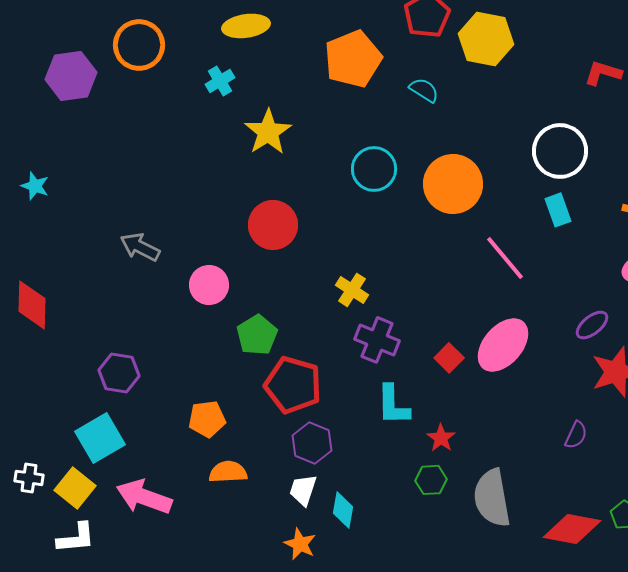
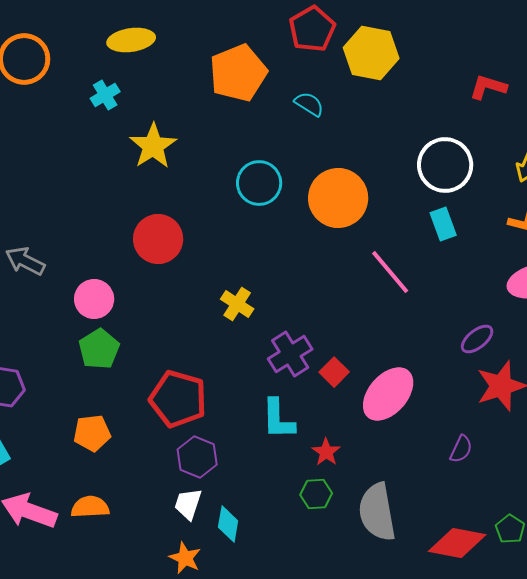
green pentagon: (257, 335) -> (99, 349), moved
purple cross: (377, 340) -> (290, 354), moved, turned 36
pink ellipse: (503, 345) -> (388, 394), moved
orange semicircle: (228, 472) -> (90, 507), moved

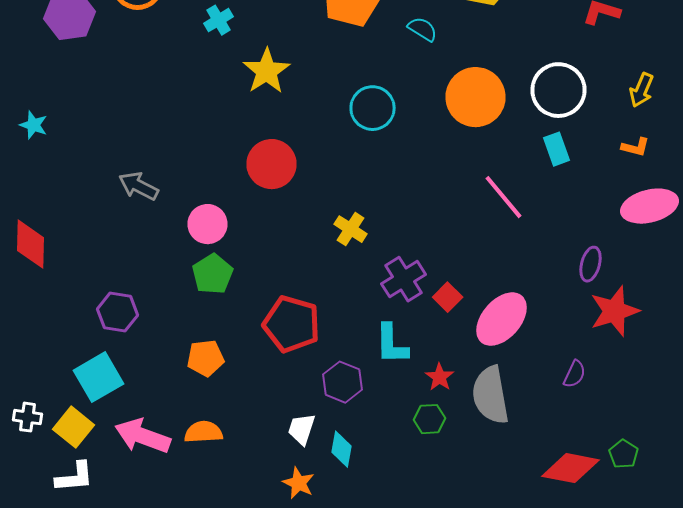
orange circle: (338, 198) -> (476, 97), moved
purple ellipse: (477, 339) -> (590, 264), turned -36
purple hexagon: (197, 457) -> (342, 382), moved
gray semicircle: (377, 512) -> (490, 395), moved

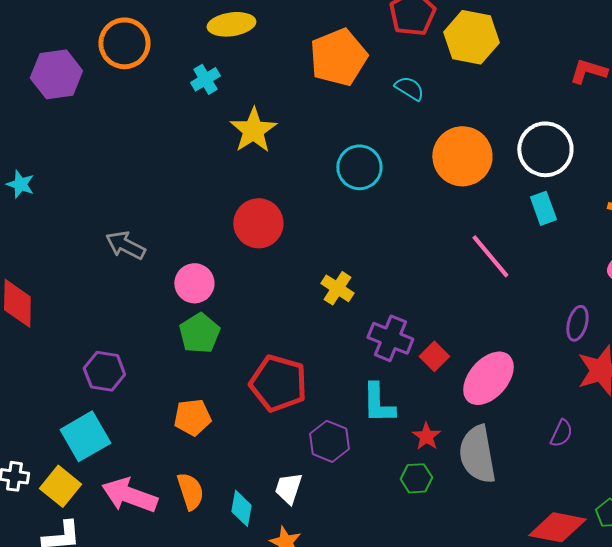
purple cross: (404, 279) -> (390, 338), turned -36
orange semicircle: (204, 432) -> (190, 491), turned 75
cyan diamond: (342, 449) -> (241, 508), moved

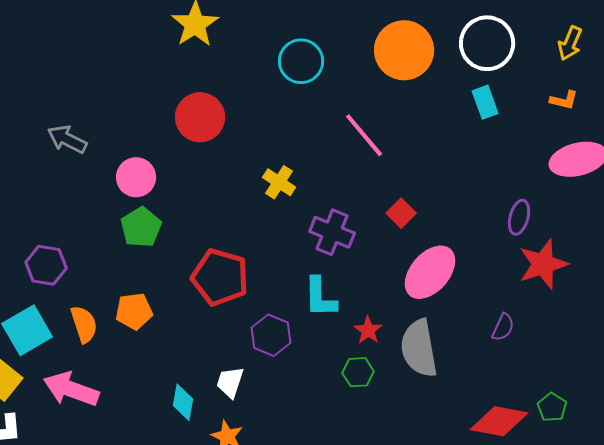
pink line: (490, 256) -> (364, 135), moved
red square: (434, 356) -> (401, 213), moved
orange semicircle: (190, 491) -> (84, 324), moved

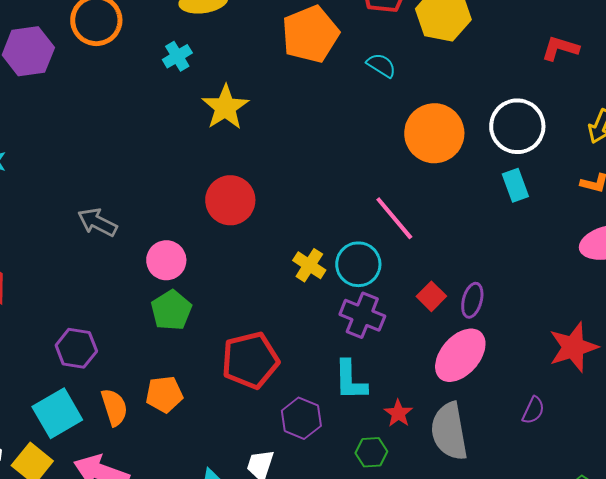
cyan circle: (301, 61) -> (358, 264), moved
purple ellipse: (519, 217) -> (472, 300), moved
red pentagon: (220, 277) -> (250, 360), turned -30
green hexagon: (358, 372) -> (371, 452), moved

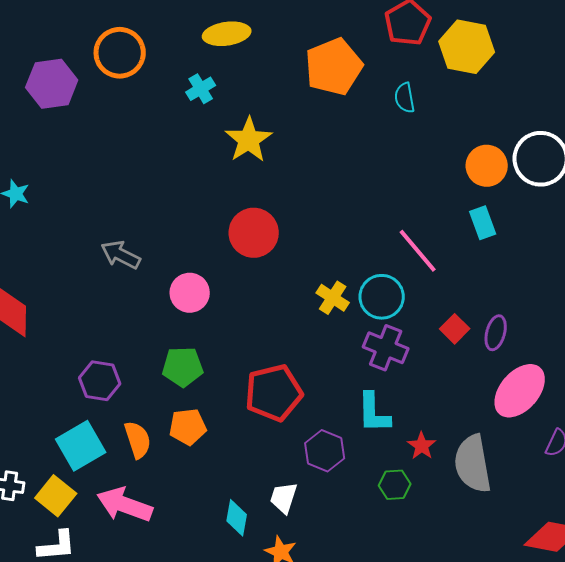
cyan semicircle: (381, 65) -> (405, 98), turned -132
orange circle: (434, 133) -> (487, 166), moved, size x0.7
cyan rectangle: (515, 185) -> (483, 223), moved
green pentagon: (171, 310) -> (183, 367), moved, turned 30
pink ellipse: (460, 355) -> (520, 391), moved

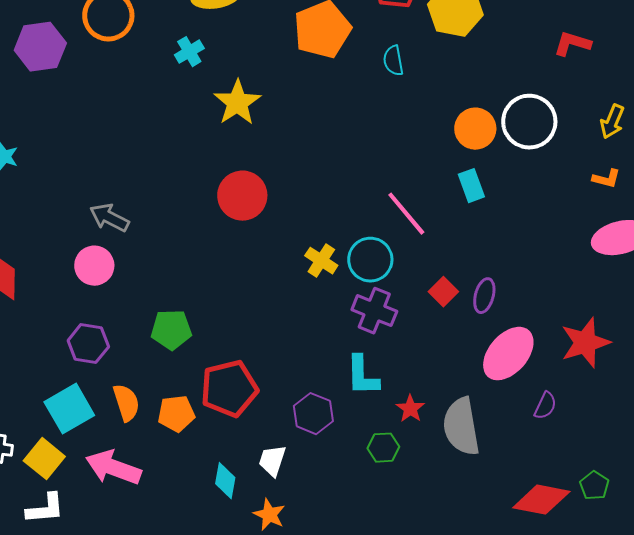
pink circle: (190, 293) -> (94, 266), moved
red pentagon: (274, 393) -> (229, 389), moved
orange pentagon: (188, 427) -> (176, 414), moved

